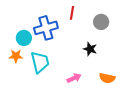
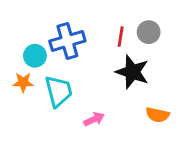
red line: (72, 13) -> (121, 37), moved
black star: (90, 49) -> (132, 72), size x1.6
pink arrow: (74, 78) -> (94, 119), moved

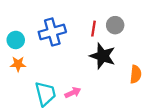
cyan circle: (35, 56) -> (16, 40), moved
cyan trapezoid: (59, 91) -> (45, 94), moved
orange semicircle: (158, 115) -> (136, 74), moved, turned -96

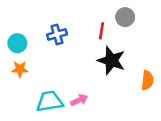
gray circle: (115, 25) -> (125, 17), moved
blue cross: (52, 32) -> (57, 34), size x0.7
cyan trapezoid: (45, 94) -> (50, 101), turned -85

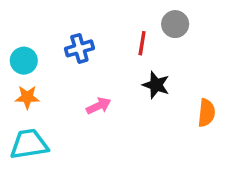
black star: (111, 60) -> (156, 85), size x0.7
pink arrow: (79, 100) -> (99, 106), moved
cyan trapezoid: (50, 101) -> (29, 144), moved

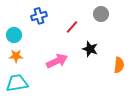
red line: (142, 43) -> (72, 27), moved, turned 32
blue cross: (79, 48) -> (39, 16), moved
pink arrow: (99, 106) -> (57, 61), size x1.5

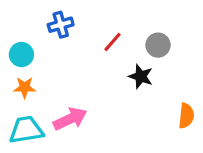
gray circle: (101, 14) -> (158, 45), moved
pink arrow: (57, 61) -> (70, 119), moved
orange semicircle: (119, 65) -> (186, 116), moved

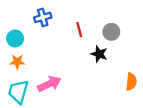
red line: (112, 42) -> (79, 30), turned -56
cyan trapezoid: (26, 130) -> (18, 92), turned -65

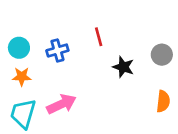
blue cross: (43, 17) -> (57, 51), moved
gray circle: (111, 32) -> (162, 55), moved

